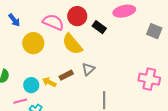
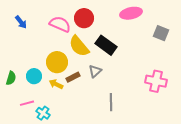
black rectangle: (99, 27) -> (106, 45), moved, size x1.5
yellow circle: (33, 43) -> (57, 62), moved
cyan circle: (31, 85) -> (34, 76), moved

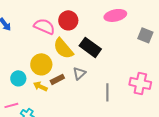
gray line: (111, 102) -> (107, 92), moved

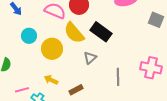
cyan circle: (18, 78) -> (29, 36), moved
brown rectangle: (57, 79) -> (76, 90), moved
yellow arrow: (40, 86) -> (51, 80), moved

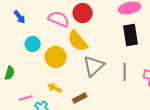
black rectangle: (101, 32) -> (131, 35), moved, turned 45
gray triangle: (90, 58) -> (94, 66), size x1.6
gray line: (118, 77) -> (125, 72), moved

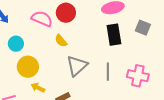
yellow semicircle: (78, 41) -> (61, 41), size x0.6
yellow circle: (56, 57) -> (28, 67), moved

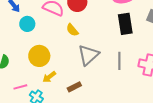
cyan circle: (16, 44) -> (27, 24), moved
yellow arrow: (38, 88) -> (49, 77), turned -64

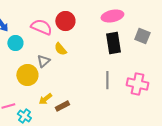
gray triangle: (88, 55) -> (43, 61), moved, size x0.6
yellow arrow: (49, 77) -> (45, 99), moved

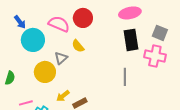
cyan circle: (15, 43) -> (33, 40), size x1.5
pink cross: (137, 84) -> (155, 56), moved

